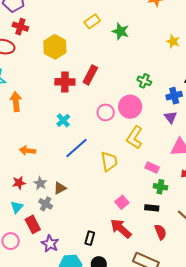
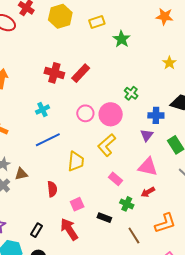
yellow hexagon: (55, 47) -> (60, 16), moved
green cross: (160, 187) -> (127, 204), moved
red semicircle: (161, 232) -> (52, 189), moved

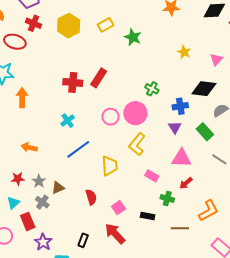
brown line: (134, 235) -> (180, 228), turned -48

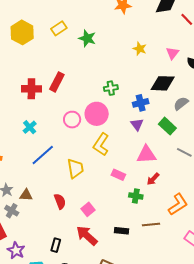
green cross: (152, 89) -> (111, 88), turned -32
brown triangle: (58, 188) -> (26, 195), turned 32
black rectangle: (148, 216) -> (122, 231), moved

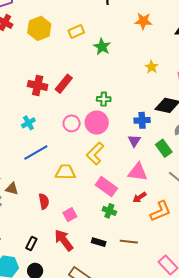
green cross: (111, 88) -> (104, 99), moved
yellow trapezoid: (75, 168) -> (65, 172), turned -90
pink rectangle: (118, 175) -> (106, 187), size x1.5
green cross: (136, 196) -> (109, 211), moved
orange L-shape: (178, 204) -> (160, 211), moved

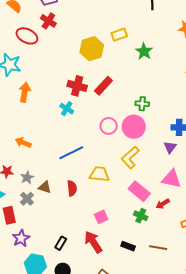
yellow hexagon: (39, 28) -> (92, 49), moved
cyan cross: (28, 123) -> (67, 109), moved, turned -32
red arrow: (140, 197) -> (163, 204), moved
red semicircle: (44, 201) -> (72, 188), moved

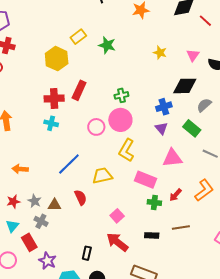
red arrow: (163, 204) -> (175, 195), moved

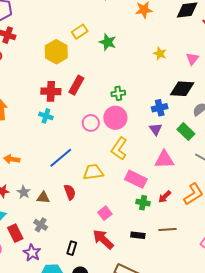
gray cross: (41, 221) -> (41, 225), moved

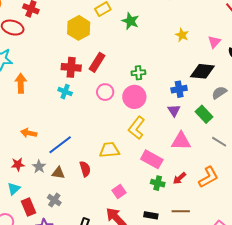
pink circle: (91, 123) -> (105, 92), moved
blue line: (61, 158) -> (60, 145), moved

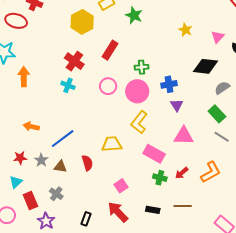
red rectangle: (97, 62) -> (110, 50), moved
red cross: (71, 67) -> (74, 61), turned 30
blue cross: (179, 89) -> (169, 84), moved
green rectangle: (204, 114) -> (217, 114), moved

